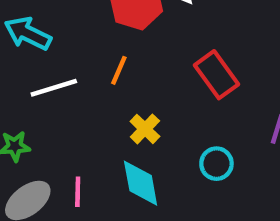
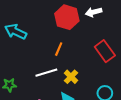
white line: (54, 88) -> (46, 73), moved

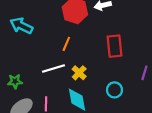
red rectangle: (105, 51) -> (114, 46), turned 30

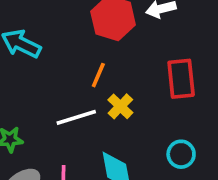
yellow cross: (79, 73) -> (120, 106), moved

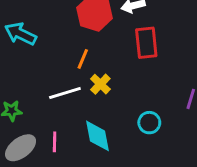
red rectangle: (181, 79) -> (146, 43), moved

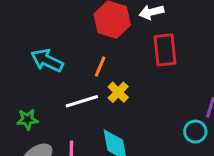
cyan arrow: (21, 34) -> (47, 60), moved
cyan circle: (149, 123) -> (195, 132), moved

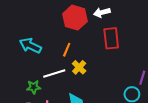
green star: (27, 119) -> (34, 87), moved

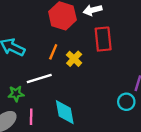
yellow cross: (79, 67) -> (74, 59), moved

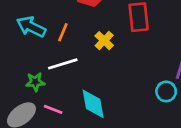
orange line: (53, 52) -> (63, 32), moved
pink line: (31, 117) -> (53, 109), turned -70

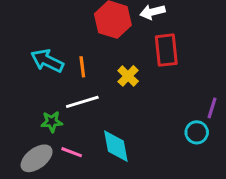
orange line: (63, 32) -> (82, 67), turned -30

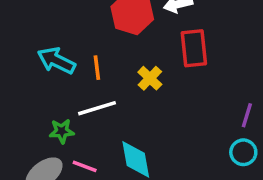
cyan circle: (197, 132) -> (243, 152), moved

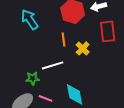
cyan arrow: (56, 61) -> (30, 19), moved, turned 30
orange line: (97, 68) -> (64, 39), moved

